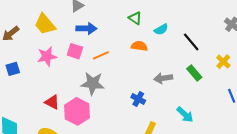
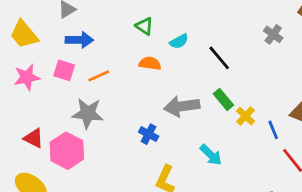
yellow cross: (223, 62) -> (245, 116), moved
gray arrow: (163, 78) -> (182, 106), size x1.4

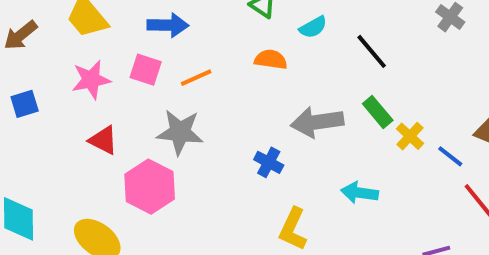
blue line: (273, 130) -> (450, 156), turned -30
red triangle: (34, 138) -> (103, 140), moved
cyan arrow: (211, 155) -> (360, 193), turned 145

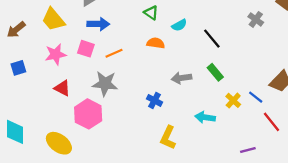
gray arrow: (317, 122) -> (182, 78), size x0.7
yellow cross: (410, 136) -> (233, 100), moved

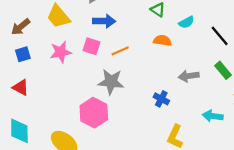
blue square: (18, 68) -> (23, 54), moved
red triangle: (62, 88) -> (21, 87), moved

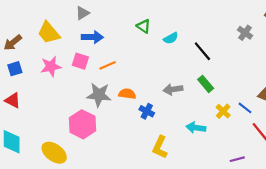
orange semicircle: (162, 41) -> (127, 94), moved

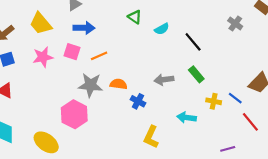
yellow cross: (223, 111) -> (214, 101), turned -32

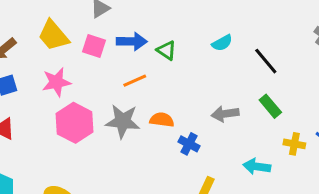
green triangle: (135, 17) -> (166, 50), moved
blue arrow: (84, 28) -> (132, 41), moved
pink square: (72, 52) -> (94, 46), moved
pink hexagon: (74, 114) -> (74, 123), moved

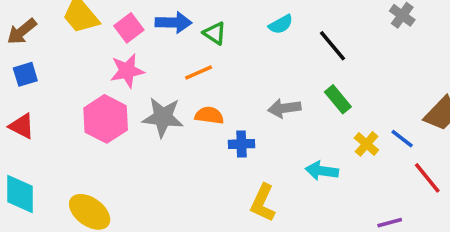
pink square: (94, 46) -> (129, 28), turned 35
orange line: (135, 81) -> (199, 73), moved
pink star: (56, 82) -> (127, 71), moved
blue cross: (189, 144) -> (241, 144), turned -30
yellow cross: (294, 144) -> (366, 144), turned 30

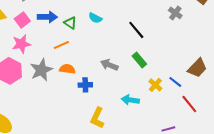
cyan semicircle: (281, 24) -> (95, 18), moved, turned 56
gray arrow: (284, 108) -> (109, 65), turned 30
gray star: (163, 117) -> (41, 70), turned -30

